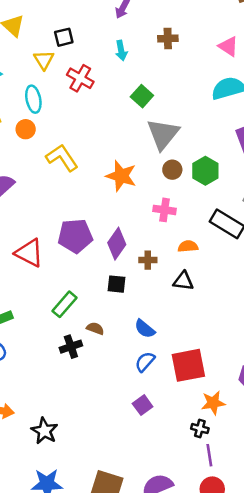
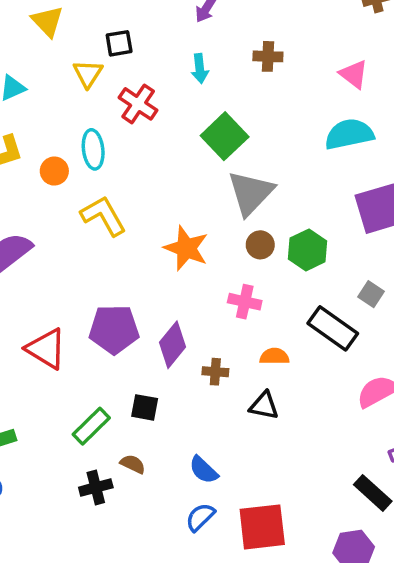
green square: (142, 96) -> (225, 136), size x1.4
cyan ellipse: (33, 99) -> (93, 149), moved
black square: (117, 284) -> (145, 407), moved

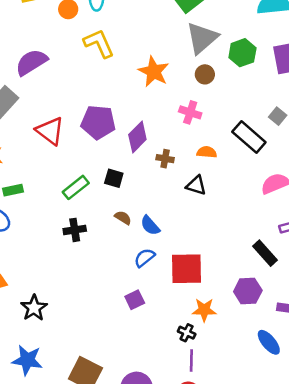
green hexagon: (307, 250) -> (242, 53), moved
brown semicircle: (133, 464) -> (123, 218), moved

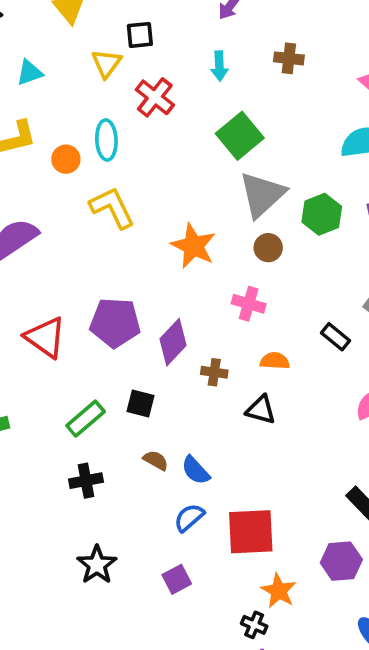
black rectangle: (249, 137) -> (335, 337), size x0.6
black star: (34, 308) -> (97, 565), moved
orange star: (204, 310) -> (279, 591), turned 30

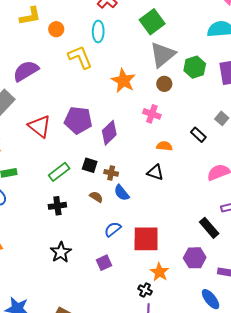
cyan ellipse: (106, 140) -> (98, 31), moved
brown cross: (214, 372) -> (111, 173), moved
blue semicircle: (196, 470) -> (122, 193), moved

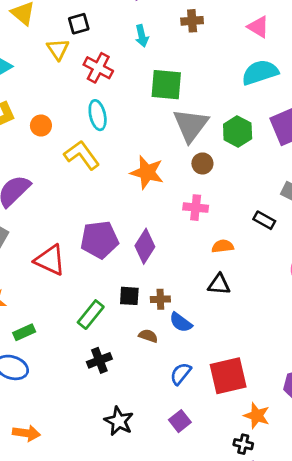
green square: (152, 22) -> (166, 85), turned -35

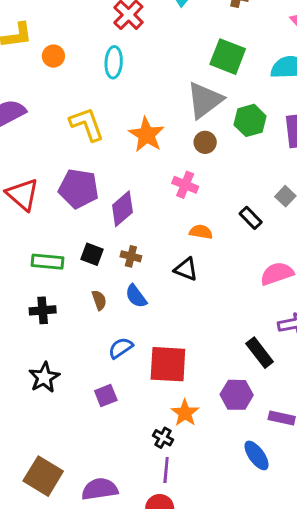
green square: (166, 85) -> (228, 57), moved
yellow L-shape: (82, 155) -> (87, 124), moved
brown cross: (160, 299) -> (131, 256), moved
green rectangle: (91, 315) -> (47, 262), turned 40
brown semicircle: (148, 336) -> (99, 300), turned 36

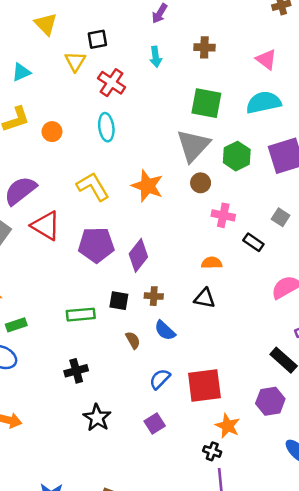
pink cross: (185, 185) -> (223, 215), moved
red triangle: (23, 194) -> (46, 226), moved
black cross: (43, 310) -> (76, 371), moved

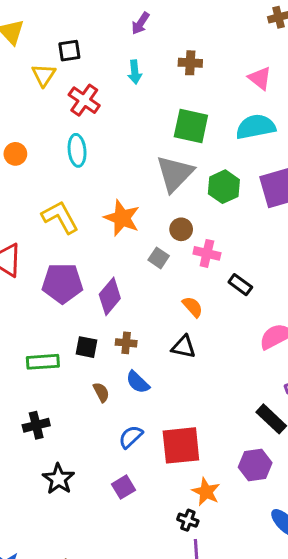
brown circle: (201, 183) -> (181, 229), moved
gray square: (281, 217) -> (159, 258), moved
orange semicircle: (212, 263) -> (193, 307), turned 48

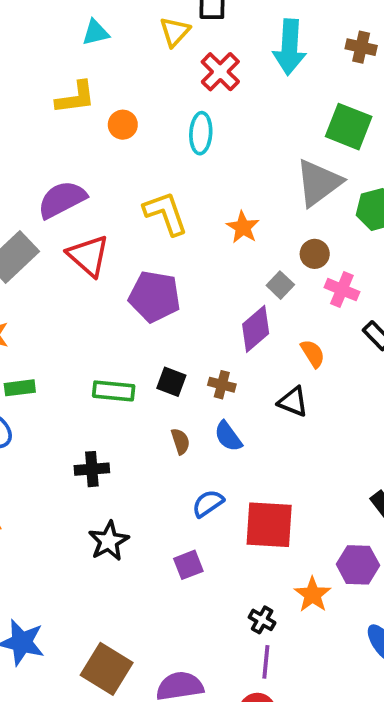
cyan arrow: (135, 72) -> (290, 47), size x1.8
orange star: (122, 218) -> (243, 227), size x0.7
purple diamond: (110, 296) -> (256, 329), moved
orange star: (206, 492) -> (313, 595), moved

